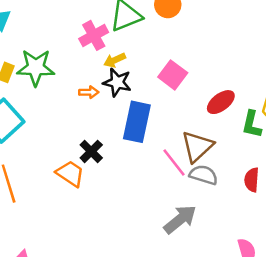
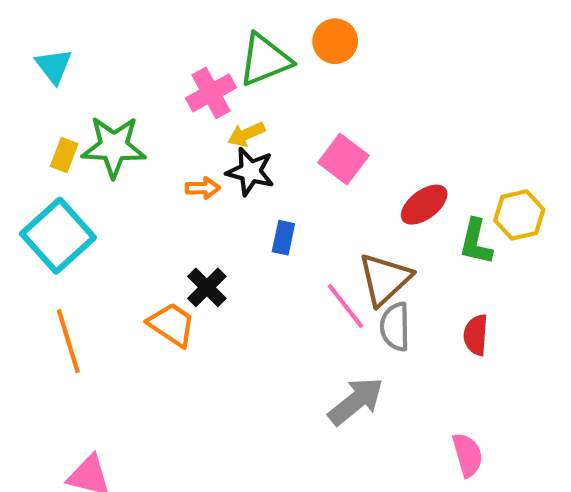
blue rectangle: (137, 122) -> (283, 238), size x0.5
gray semicircle: (204, 175) -> (395, 327), turned -108

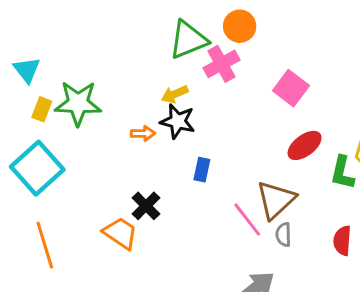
cyan triangle: (54, 66) -> (27, 70), moved
pink cross: (211, 93) -> (221, 64), moved
pink square: (343, 159) -> (291, 88), moved
gray semicircle: (395, 327) -> (283, 235), size x0.7

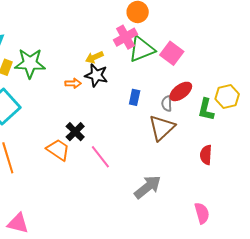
green triangle: (188, 40) -> (142, 49), moved
blue rectangle: (202, 170) -> (135, 97), moved
pink line: (247, 219) -> (100, 157), moved
gray semicircle: (283, 235) -> (167, 104), moved

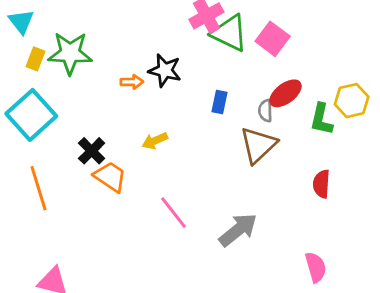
green triangle: (142, 49) -> (229, 33), turned 48
yellow arrow: (94, 57) -> (155, 141), moved
black cross: (75, 132) -> (92, 151), moved
pink line: (100, 157) -> (173, 213), moved

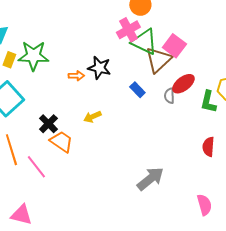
blue rectangle: (219, 102) -> (137, 90), turned -56
brown triangle: (258, 145) -> (158, 60), moved
pink line: (173, 213) -> (36, 167), moved

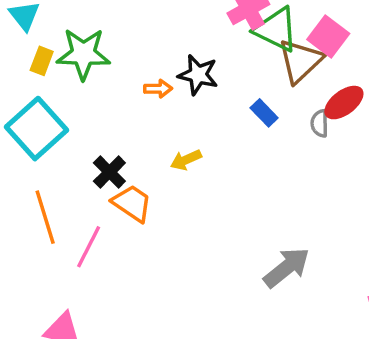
pink line: (36, 167) -> (89, 247), turned 65

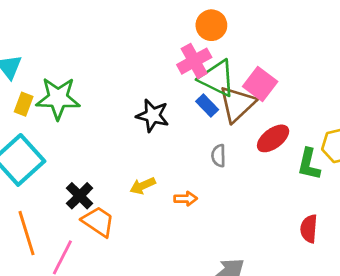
orange arrow: (158, 89) -> (186, 199), moved
blue rectangle: (264, 113) -> (207, 105), moved
gray semicircle: (320, 123) -> (219, 156), moved

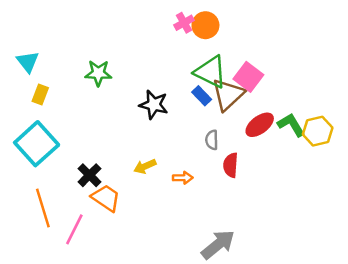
pink cross: (194, 61) -> (184, 23), moved, size x0.7
green star: (58, 98) -> (98, 73), moved, size x0.7
green L-shape: (309, 164) -> (291, 125), moved, turned 136
red semicircle: (309, 229) -> (231, 165), moved

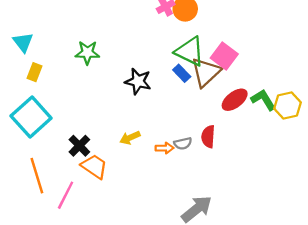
gray semicircle: (212, 140) -> (183, 143), moved, turned -102

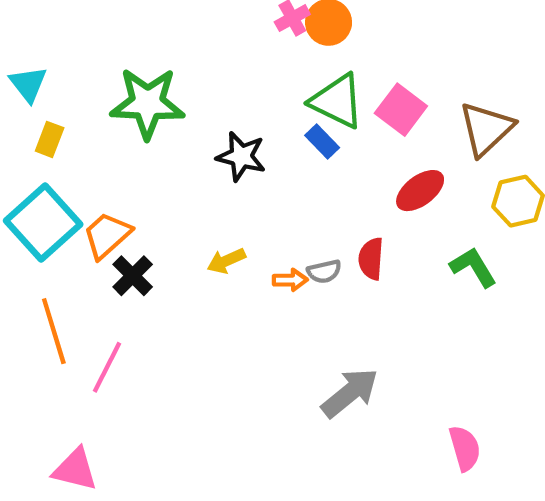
green star: (87, 53) -> (147, 103), size x1.6
brown triangle: (206, 72) -> (486, 129), moved
green L-shape: (263, 100) -> (473, 267), moved
orange trapezoid: (94, 166) -> (107, 235), moved, turned -76

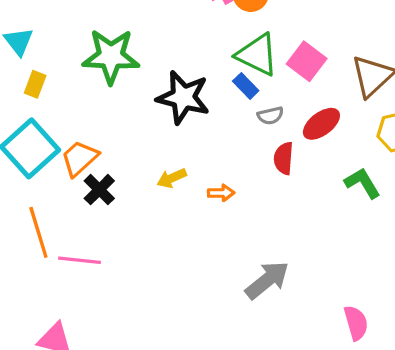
black star: (241, 156) -> (183, 97), size x1.4
red semicircle: (371, 259) -> (284, 158), moved
gray semicircle: (324, 271) -> (270, 116), moved
pink line: (107, 367) -> (80, 260), turned 69

